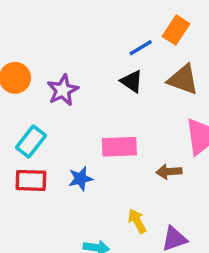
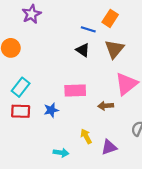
blue line: (141, 48) -> (88, 29), turned 48
brown triangle: (183, 80) -> (114, 49), turned 50
purple star: (63, 90) -> (32, 14), moved

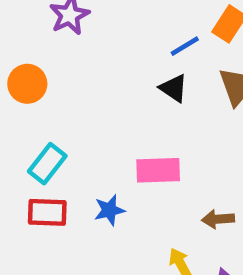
blue line: (88, 29) -> (185, 46), turned -48
brown arrow: (106, 106) -> (218, 219), moved

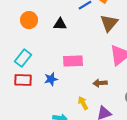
orange circle: (27, 84) -> (29, 20), moved
black triangle: (174, 88) -> (60, 24), moved, turned -32

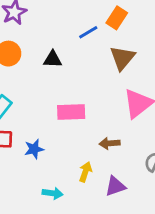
blue star: (51, 79) -> (34, 149), moved
yellow arrow: (83, 103) -> (85, 172), turned 48

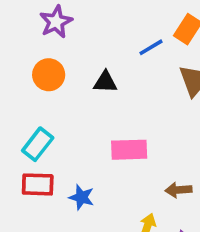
blue star: (34, 149) -> (82, 197), turned 30

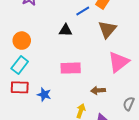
orange circle: (49, 75) -> (22, 41), moved
black triangle: (105, 82) -> (66, 30), moved

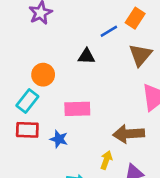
orange circle: (22, 41) -> (43, 75), moved
pink rectangle: (71, 68) -> (77, 109), moved
brown arrow: (98, 90) -> (129, 134), size x1.6

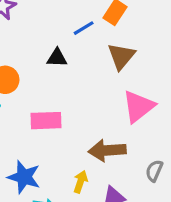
blue star: (59, 139) -> (24, 177), moved, size x1.5

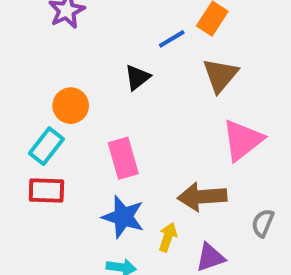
black triangle: (57, 58) -> (137, 77), turned -40
pink rectangle: (46, 121) -> (123, 158), turned 76
blue star: (24, 177) -> (123, 217), moved

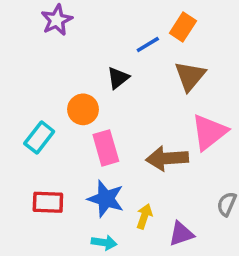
orange circle: (71, 106) -> (83, 109), moved
red rectangle: (46, 191) -> (48, 202), moved
brown arrow: (202, 197) -> (167, 158), moved

